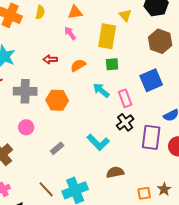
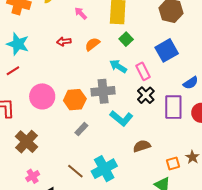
green square: (112, 64) -> (126, 39), turned -32
gray cross: (25, 91) -> (103, 91), moved
orange hexagon: (57, 100) -> (75, 100), moved
pink circle: (26, 127) -> (42, 96), moved, size x1.6

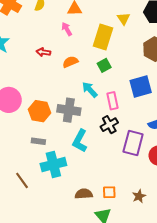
cyan L-shape: (121, 118) -> (80, 141), turned 65
gray rectangle: (81, 129) -> (38, 141), turned 40
brown semicircle: (142, 146) -> (84, 194), moved
orange square: (173, 163) -> (109, 192), moved
cyan cross: (104, 169) -> (53, 164), moved

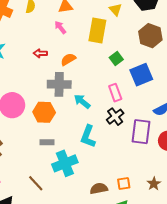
green square: (104, 65) -> (116, 59), moved
cyan arrow: (90, 90) -> (82, 101), moved
gray cross: (69, 110) -> (59, 84), moved

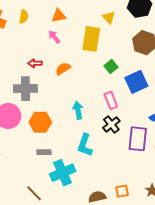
gray cross: (59, 84) -> (25, 89), moved
cyan arrow: (82, 101) -> (78, 110), turned 42

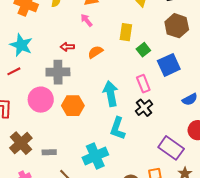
yellow rectangle: (91, 39) -> (126, 32), moved, size x0.7
cyan arrow: (78, 110) -> (111, 94), size x1.4
purple rectangle: (138, 139) -> (171, 148), moved, turned -60
gray rectangle: (44, 152) -> (49, 152), moved

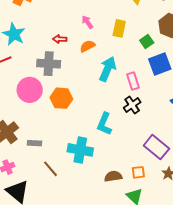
pink arrow: (87, 20) -> (87, 22), moved
green square: (143, 50) -> (147, 42), moved
cyan arrow: (111, 94) -> (108, 69), moved, turned 30
cyan cross: (95, 156) -> (80, 150), turned 30

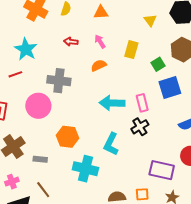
red arrow: (60, 39) -> (71, 42), moved
cyan arrow: (108, 69) -> (112, 103), moved, turned -115
orange hexagon: (61, 98) -> (67, 137), moved
purple rectangle: (156, 147) -> (162, 170), turned -30
brown line: (50, 169) -> (43, 190), moved

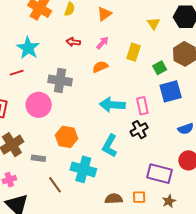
orange triangle: (101, 12) -> (104, 14), turned -35
pink arrow: (100, 41) -> (102, 43), turned 72
brown line: (43, 190) -> (55, 185), moved

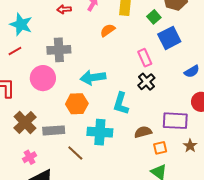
orange semicircle: (100, 67) -> (108, 30), moved
cyan arrow: (112, 105) -> (93, 77), moved
gray rectangle: (38, 158) -> (54, 130), size x1.5
brown semicircle: (114, 199) -> (143, 132), moved

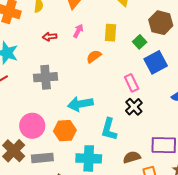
pink circle: (43, 78) -> (32, 126), moved

